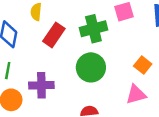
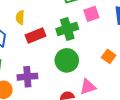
red rectangle: (54, 35) -> (35, 36), turned 36
pink triangle: (136, 94) -> (88, 87), moved

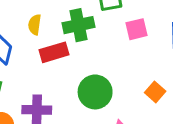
green cross: (67, 29) -> (78, 25), moved

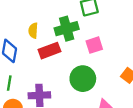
pink square: (136, 29) -> (94, 45), moved

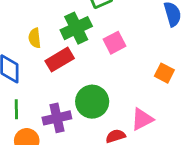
green circle: (83, 79) -> (92, 102), moved

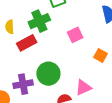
pink square: (115, 43) -> (75, 35), moved

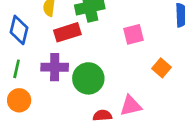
purple cross: (23, 84) -> (55, 67), moved

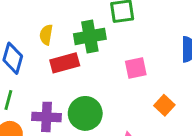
purple cross: (55, 67) -> (46, 117), moved

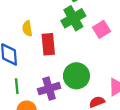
green cross: (90, 36) -> (73, 18), moved
red rectangle: (65, 63) -> (48, 44), turned -60

